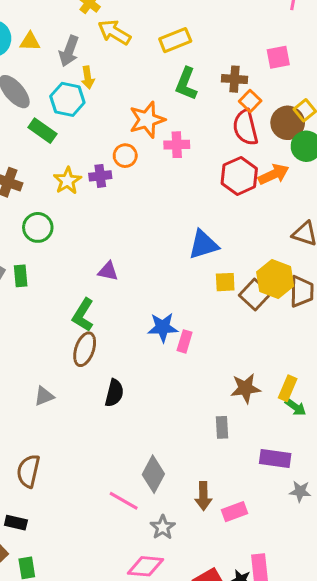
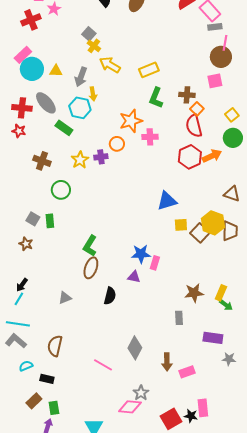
brown circle: (288, 123) -> (221, 57), moved
purple triangle: (108, 271) -> (134, 277), moved
pink line: (124, 501) -> (103, 365), moved
gray star: (163, 527) -> (141, 393), moved

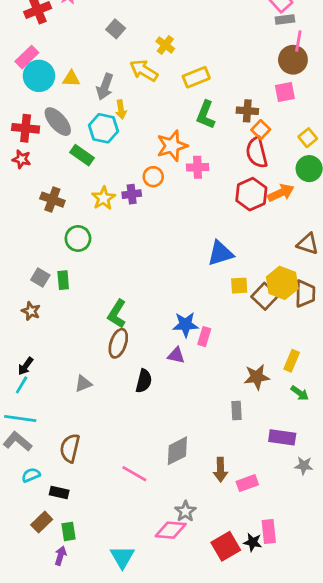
yellow cross: (94, 46) -> (165, 45), moved
yellow rectangle: (221, 293) -> (292, 361), moved
gray diamond: (135, 348) -> (177, 451), turned 35

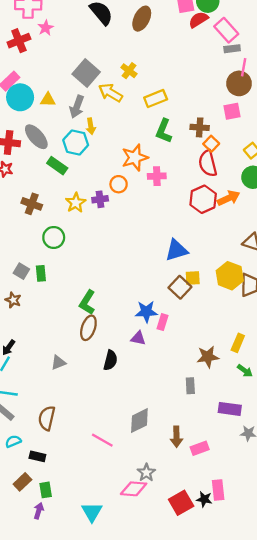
gray square: (116, 29) -> (86, 73), moved, size x1.6
brown square: (265, 296) -> (180, 287), moved

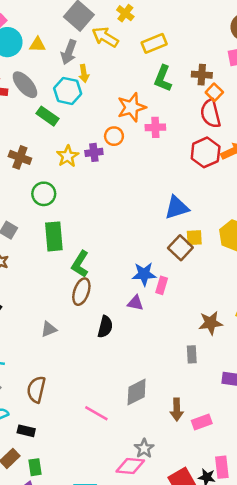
green rectangle: (41, 273) -> (54, 236), moved, size x1.6

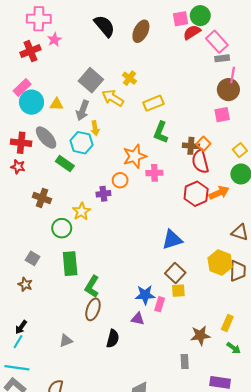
brown cross: (202, 75) -> (191, 146), moved
yellow star: (68, 156) -> (82, 211), moved
yellow square: (194, 238) -> (178, 291), moved

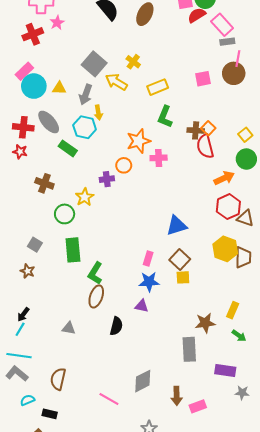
pink square: (222, 115) -> (203, 79), moved
red hexagon: (196, 194) -> (228, 207), moved
pink rectangle: (160, 304) -> (148, 258), moved
gray triangle: (66, 341) -> (69, 328), turned 32
gray rectangle: (185, 362) -> (189, 349), size x1.6

